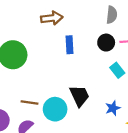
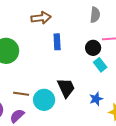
black circle: (106, 43) -> (93, 48), moved

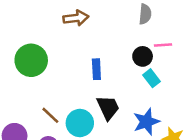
blue rectangle: (57, 42) -> (96, 69), moved
brown line: (21, 94) -> (50, 115), turned 35
blue star: (96, 99) -> (146, 122), size x1.5

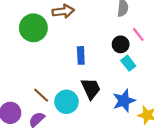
pink line: (163, 45) -> (138, 34), turned 56
green circle: (31, 60) -> (33, 28), moved

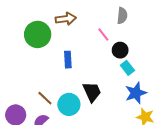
pink line: (138, 34) -> (103, 34), moved
blue rectangle: (81, 55) -> (68, 60), moved
blue star: (124, 101) -> (136, 93), moved

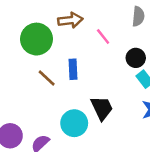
pink line: (103, 34) -> (103, 37), moved
brown line: (45, 98) -> (47, 78), moved

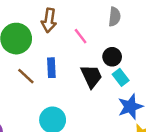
brown arrow: (70, 20) -> (49, 20), turned 105
black trapezoid: (102, 108) -> (91, 76), moved

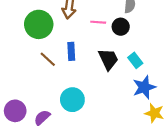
pink line: (81, 36) -> (98, 22), turned -48
black circle: (112, 57) -> (121, 27), moved

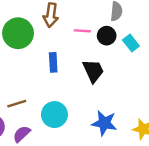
brown line: (48, 59) -> (17, 104), moved, turned -60
cyan rectangle: (135, 60) -> (131, 43), moved
blue star: (144, 87) -> (104, 123), moved, turned 30

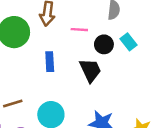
black circle: (107, 36) -> (104, 44), moved

